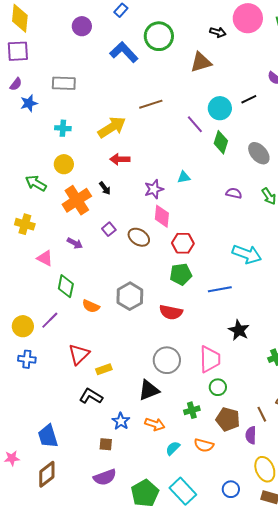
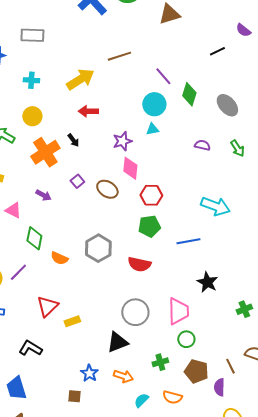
cyan circle: (220, 108) -> (154, 104), moved
black L-shape: (91, 396) -> (30, 348), moved

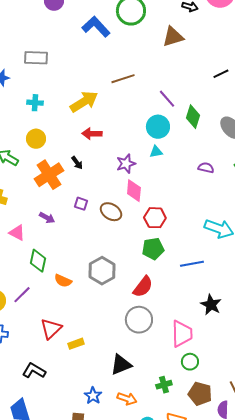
purple square: (77, 181) -> (81, 204), turned -32
red semicircle: (139, 264) -> (143, 287), turned -65
gray circle: (135, 312) -> (139, 320), moved

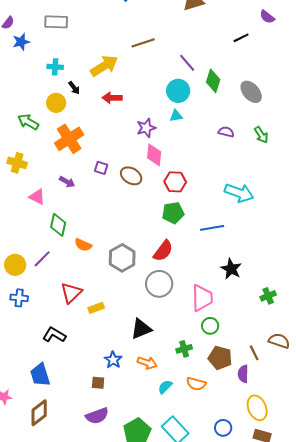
black arrow: (77, 163) -> (74, 88), moved
gray hexagon: (102, 271) -> (122, 258), moved

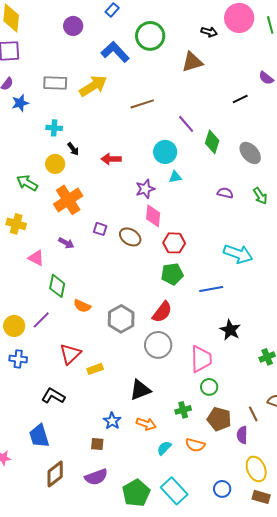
yellow arrow: (104, 66) -> (93, 86), moved
cyan circle: (178, 91) -> (165, 152), moved
brown diamond: (39, 413) -> (55, 474), moved

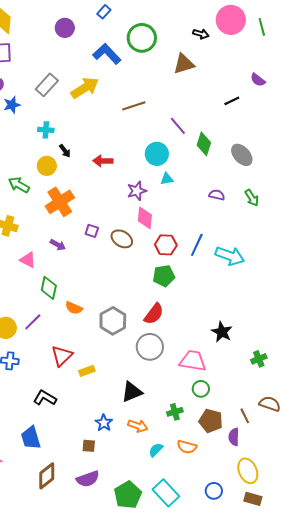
gray rectangle: (55, 83) -> (47, 85), turned -50
blue line: (211, 289) -> (197, 245), moved, turned -55
pink trapezoid: (201, 359) -> (193, 361), turned -80

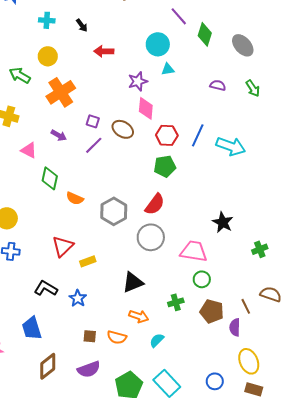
black arrow: (65, 151) -> (82, 25), moved
purple line: (33, 322) -> (94, 145), moved
blue star: (104, 423) -> (78, 298), moved
orange semicircle: (187, 447) -> (117, 337), moved

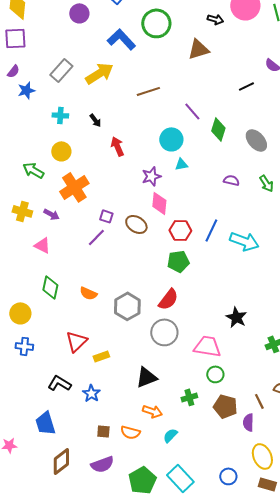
red arrow: (104, 51) -> (117, 146), turned 66
purple arrow: (59, 135) -> (51, 214), moved
purple line: (94, 145) -> (96, 237), moved
green diamond: (50, 178) -> (50, 287), moved

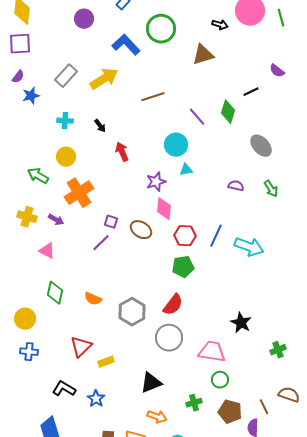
green diamond: (218, 129) -> (228, 112), moved

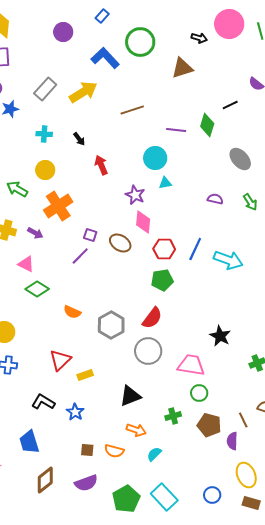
purple line: (197, 117) -> (176, 130), turned -42
purple star: (156, 182) -> (135, 195), turned -30
green diamond: (55, 293) -> (37, 289), moved, turned -70

